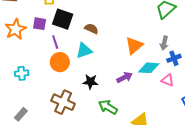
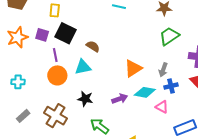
gray rectangle: (21, 114) -> (23, 116), moved

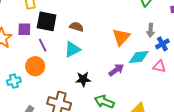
orange circle: (57, 75) -> (35, 66), moved

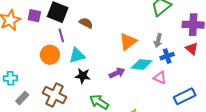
purple line: (43, 45) -> (61, 35), moved
cyan triangle: (72, 49) -> (77, 55), moved
orange circle: (35, 66) -> (50, 55), moved
cyan cross: (14, 81) -> (10, 78), moved

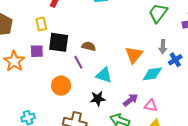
purple line: (61, 35) -> (78, 62), moved
cyan triangle: (77, 55) -> (104, 75), moved, turned 48
purple arrow: (117, 73) -> (130, 100), moved
pink triangle: (160, 78) -> (151, 106), moved

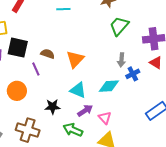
orange triangle: (134, 55) -> (75, 59), moved
cyan triangle: (104, 75) -> (78, 90), moved
pink triangle: (151, 106) -> (105, 118), turned 32

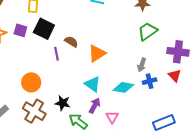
orange circle: (17, 91) -> (31, 82), moved
black star: (53, 107) -> (63, 103), moved
purple arrow: (85, 111) -> (95, 106), turned -42

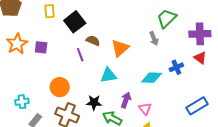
black square: (44, 29) -> (75, 22), moved, turned 35
purple square: (20, 30) -> (41, 47), moved
gray arrow: (142, 65) -> (154, 39), moved, turned -32
cyan triangle: (93, 84) -> (109, 75), moved, turned -36

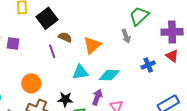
cyan diamond: (152, 78) -> (109, 75), moved

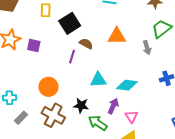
orange triangle: (92, 45) -> (117, 36), moved, turned 36
purple line: (52, 51) -> (72, 57), turned 32

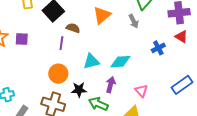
orange triangle: (117, 36) -> (102, 15), turned -30
orange circle: (48, 87) -> (58, 74), moved
pink triangle: (131, 117) -> (141, 91), moved

